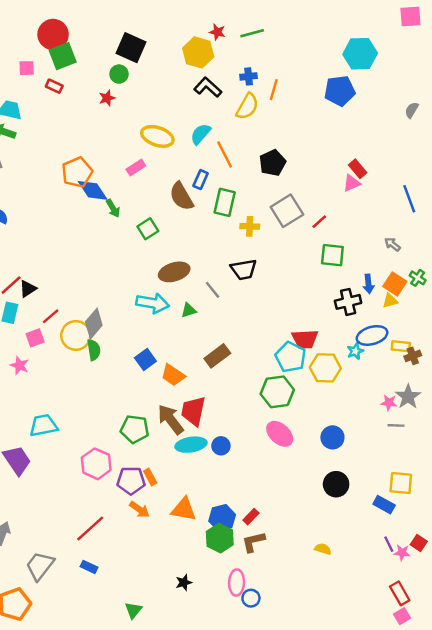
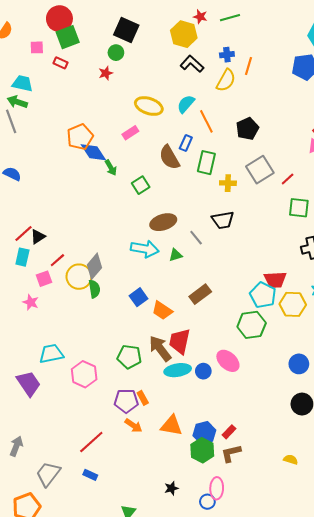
pink ellipse: (280, 434) -> (228, 361), moved
pink hexagon: (96, 464) -> (84, 374), moved
blue circle: (251, 598) -> (207, 502), moved

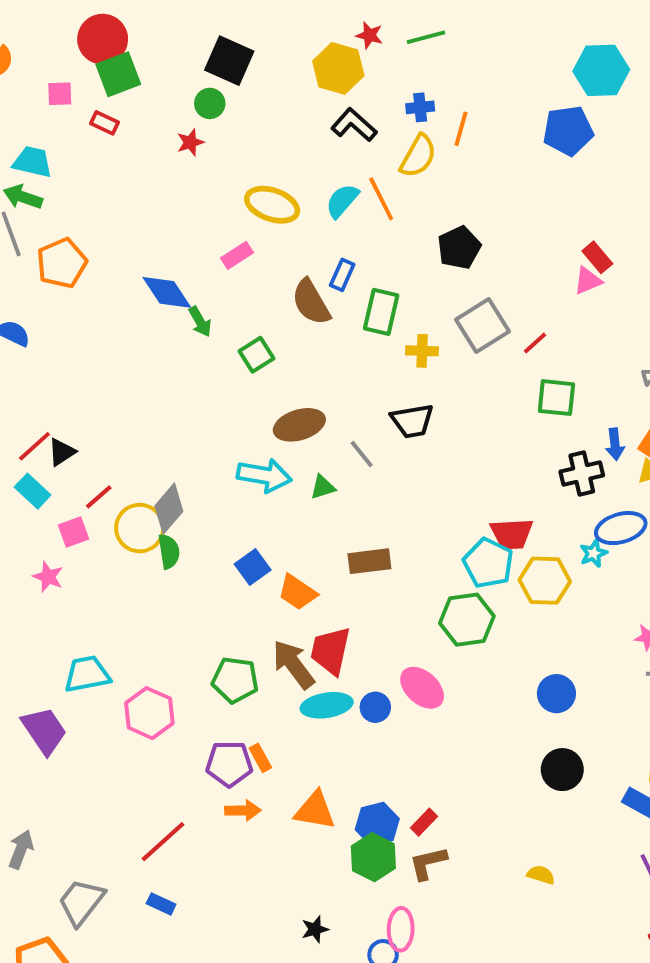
orange line: (206, 121) -> (381, 199), moved
orange pentagon: (80, 137) -> (62, 263), moved
cyan rectangle: (22, 257) -> (33, 491), turned -60
brown rectangle: (200, 294) -> (369, 561), turned 30
orange arrow: (133, 426) -> (243, 810), turned -36

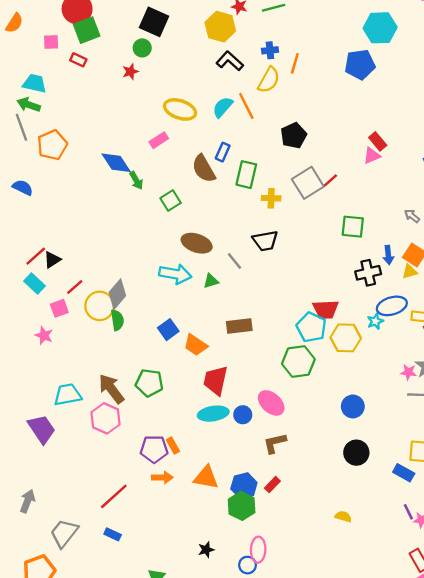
red line: (535, 343) -> (330, 180), moved
brown ellipse: (299, 425) -> (197, 243), turned 36
brown arrow: (294, 664) -> (111, 389), moved
green pentagon: (235, 680) -> (149, 383), moved
brown L-shape: (428, 863) -> (275, 443), moved

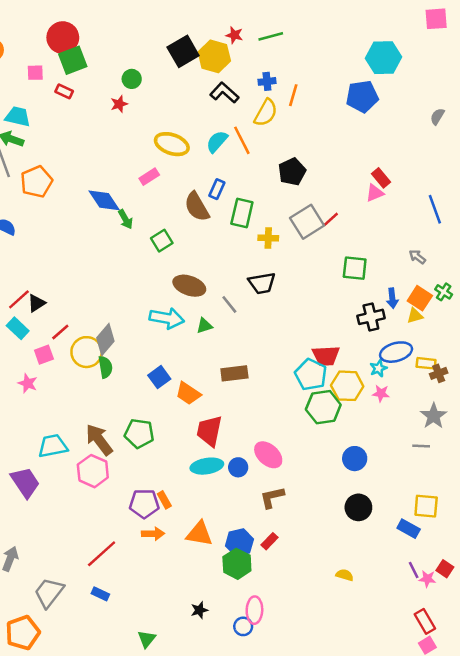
black square: (154, 22) -> (183, 51), moved, turned 36
green hexagon: (298, 362) -> (323, 407), moved
pink star: (408, 372) -> (381, 393), moved

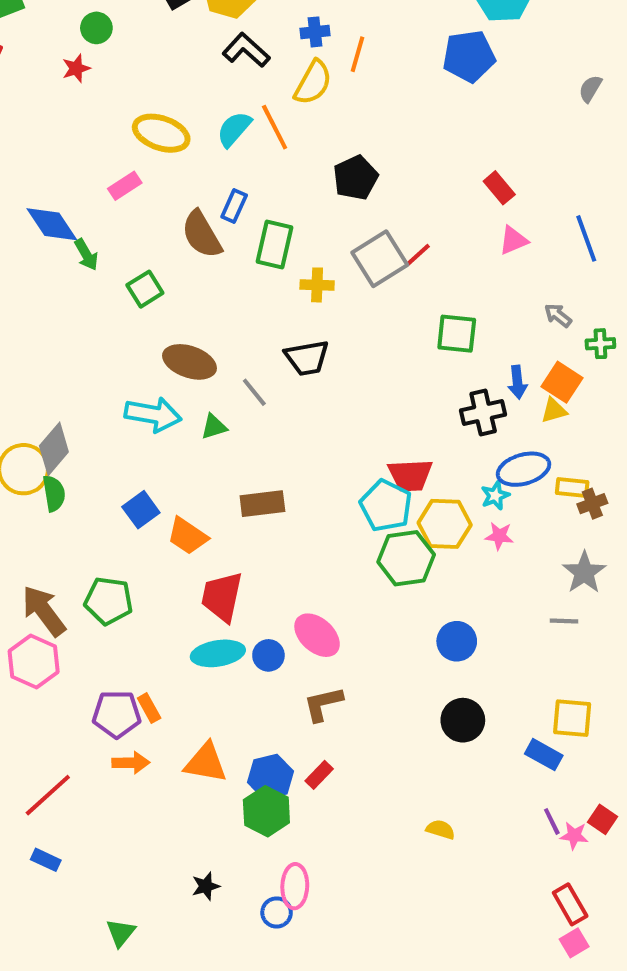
pink triangle: (375, 193) -> (513, 240), moved
green cross: (444, 292) -> (600, 344), moved, turned -36

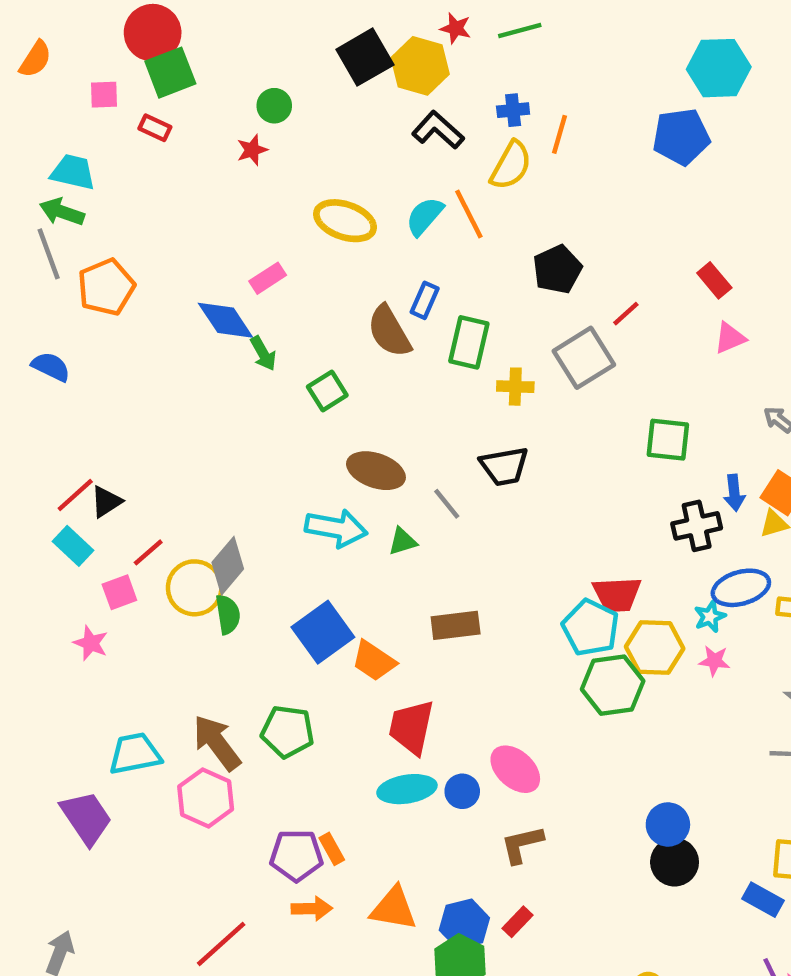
pink rectangle: (125, 186) -> (268, 278), moved
red line: (418, 255) -> (626, 314), moved
blue square: (141, 510) -> (323, 632), size x1.5
blue circle: (457, 641) -> (668, 824), moved

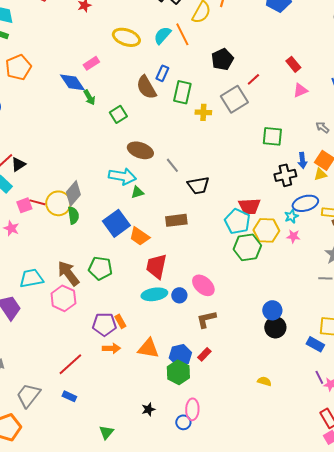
black trapezoid: (504, 466) -> (198, 185), moved
green triangle: (403, 541) -> (137, 192), moved
red line: (148, 552) -> (37, 202), moved, turned 56

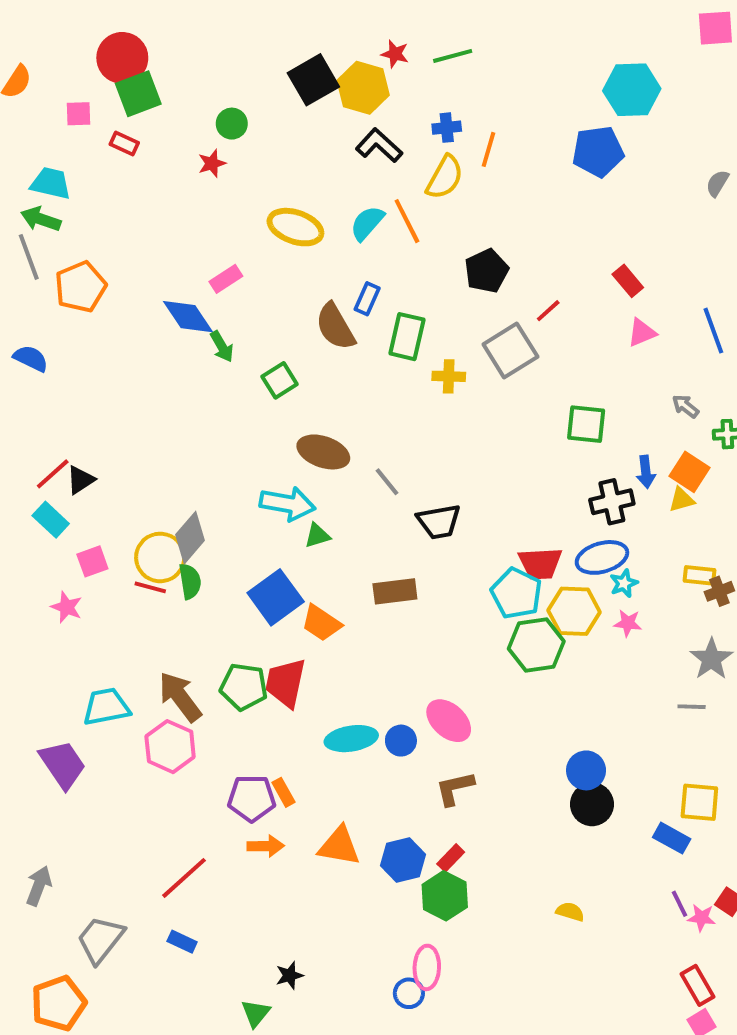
red line: (37, 202) -> (150, 587), moved
blue ellipse: (305, 203) -> (602, 557), moved
red trapezoid: (156, 266) -> (286, 683), moved
green hexagon: (178, 372) -> (445, 896), moved
black star: (148, 409) -> (289, 975), moved

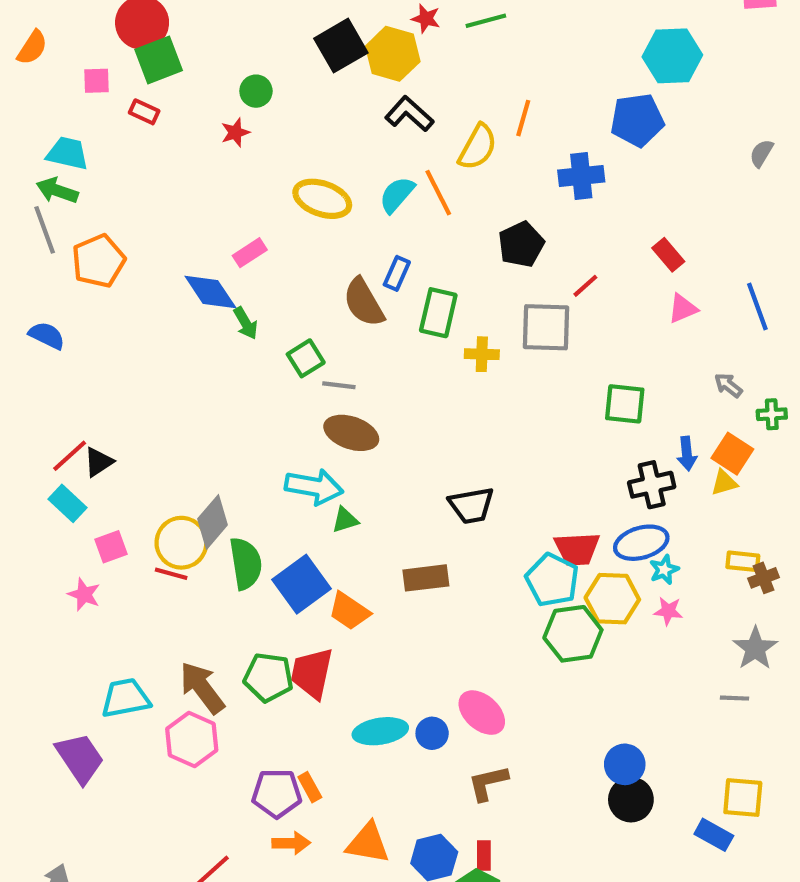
blue cross: (447, 128) -> (581, 176), moved, size x1.5
gray square: (510, 350) -> (546, 327), turned 34
gray line: (387, 482) -> (339, 385), moved, turned -44
green semicircle: (190, 581) -> (246, 563), moved, size x1.4
red rectangle: (451, 858) -> (484, 856), turned -44

